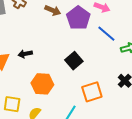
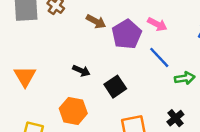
black arrow: (25, 54) -> (81, 71), moved, turned -152

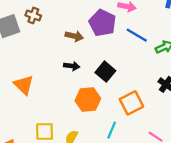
brown arrow: (96, 21) -> (74, 36), moved
orange hexagon: (73, 111) -> (88, 100), moved

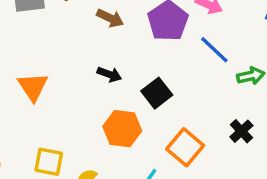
brown arrow: (74, 36) -> (110, 18), moved
orange square: (131, 103) -> (185, 147), turned -35

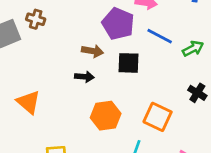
brown arrow: (110, 18) -> (93, 51), moved
black square: (157, 93) -> (128, 63), moved, turned -35

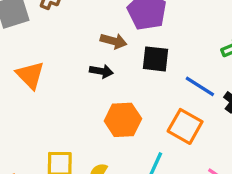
blue line: (160, 36) -> (200, 86), moved
orange triangle: (28, 102) -> (30, 75), moved

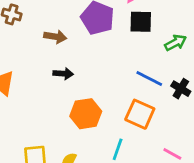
brown arrow: (114, 41) -> (55, 37), moved
black square: (156, 59) -> (141, 22), moved

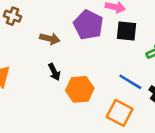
black arrow: (63, 74) -> (54, 72), turned 56
orange hexagon: (86, 114) -> (80, 89), moved

